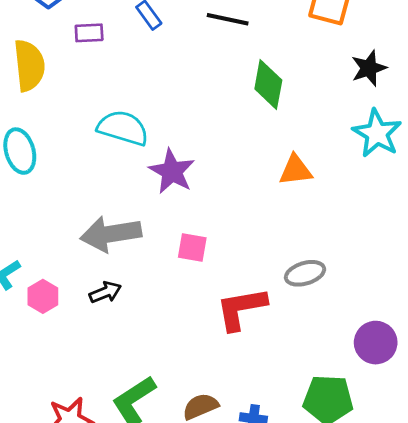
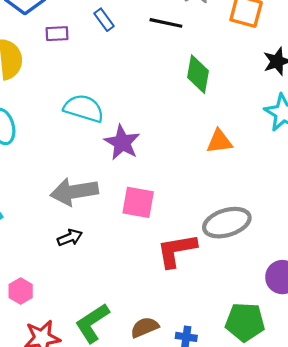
pink square: (192, 247) -> (138, 202), size x1.4
gray ellipse: (305, 273) -> (227, 223), size x1.5
pink hexagon: (43, 296) -> (21, 291), moved

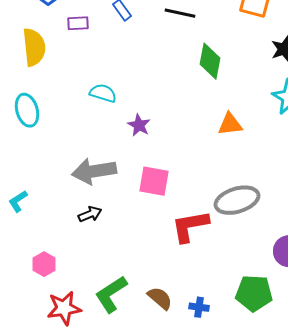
cyan semicircle: (84, 108) -> (103, 93), size x0.7
purple star: (122, 143) -> (139, 125), size x0.7
brown semicircle: (145, 327) -> (160, 298), turned 64

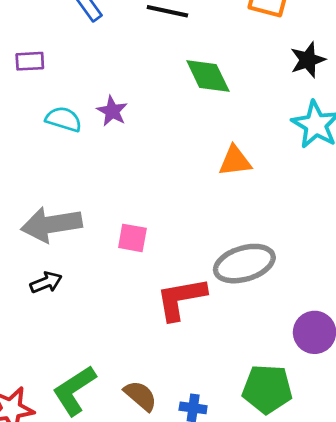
purple rectangle: (78, 23) -> (30, 61), moved
green diamond: (210, 61) -> (208, 76), turned -36
purple star: (139, 125) -> (112, 111), moved
pink square: (154, 181) -> (132, 238), size x0.7

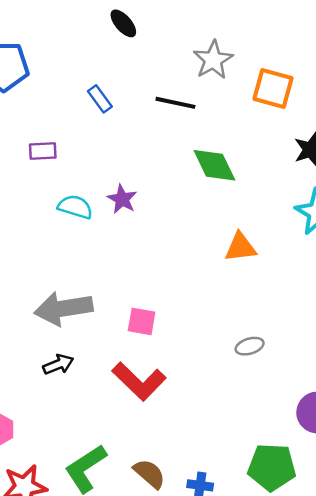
gray ellipse: (244, 264) -> (250, 346), size x0.5
red L-shape: (181, 299) -> (139, 381), moved, turned -126

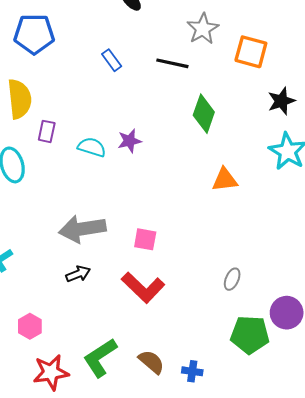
purple rectangle: (43, 151) -> (47, 131), moved, turned -75
green diamond: (214, 165) -> (204, 114), turned 45
purple star: (122, 199) -> (129, 141), turned 30
gray ellipse: (250, 346) -> (232, 279), moved, turned -50
green pentagon: (272, 467) -> (250, 335), moved

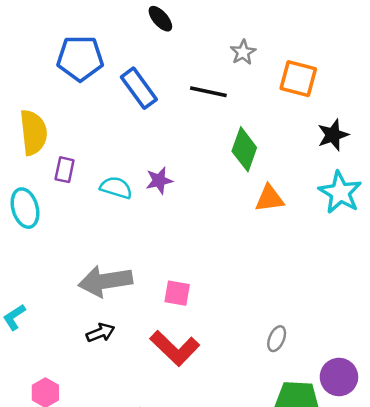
gray star: (203, 29) -> (243, 52), size x0.7
blue pentagon: (34, 34) -> (80, 58), moved
blue rectangle: (112, 60) -> (139, 88), size x1.6
orange triangle: (225, 180) -> (269, 198), moved

